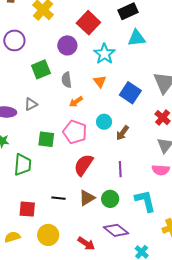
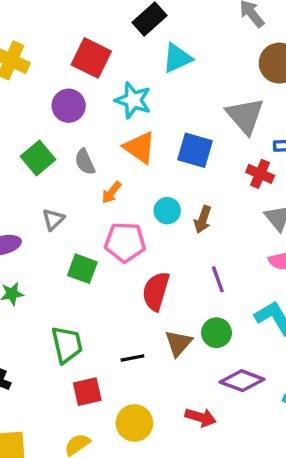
orange triangle: (100, 81) -> (140, 147), size x1.5
gray triangle: (31, 104) -> (53, 219), moved
green square: (46, 139) -> (82, 269), turned 30
green trapezoid: (23, 165) -> (67, 345), moved

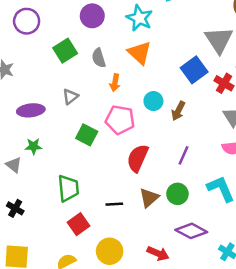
blue square: (195, 150) -> (194, 70), moved, turned 30
orange arrow: (111, 193) -> (115, 83), turned -35
purple line: (218, 279) -> (183, 155), turned 36
red square: (87, 392) -> (78, 224), turned -30

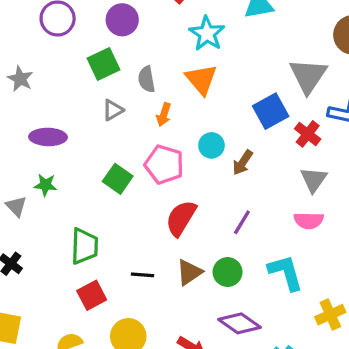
purple circle: (92, 16) -> (122, 20), moved
gray triangle: (70, 97) -> (113, 110), moved

